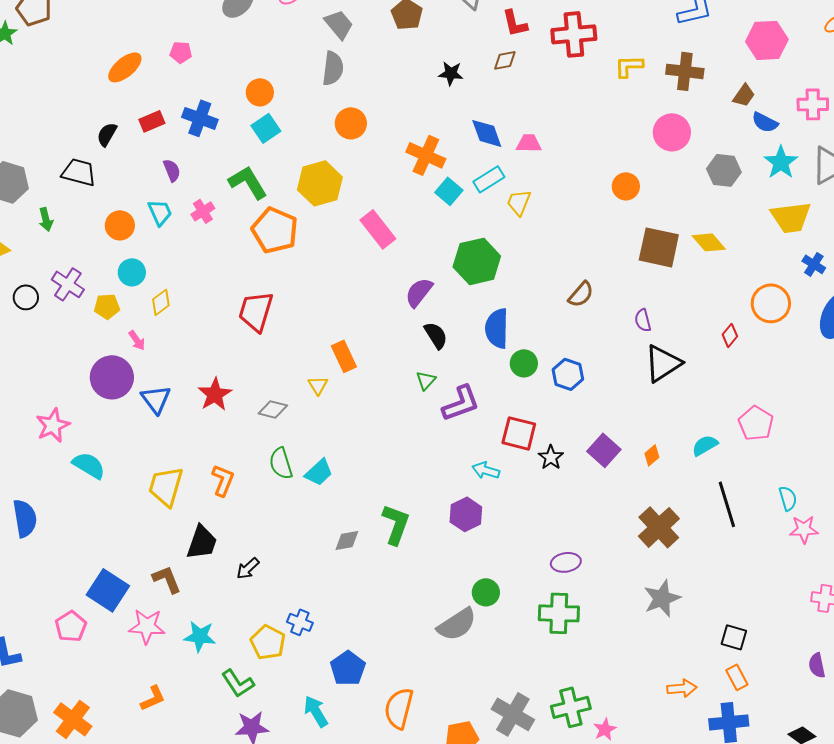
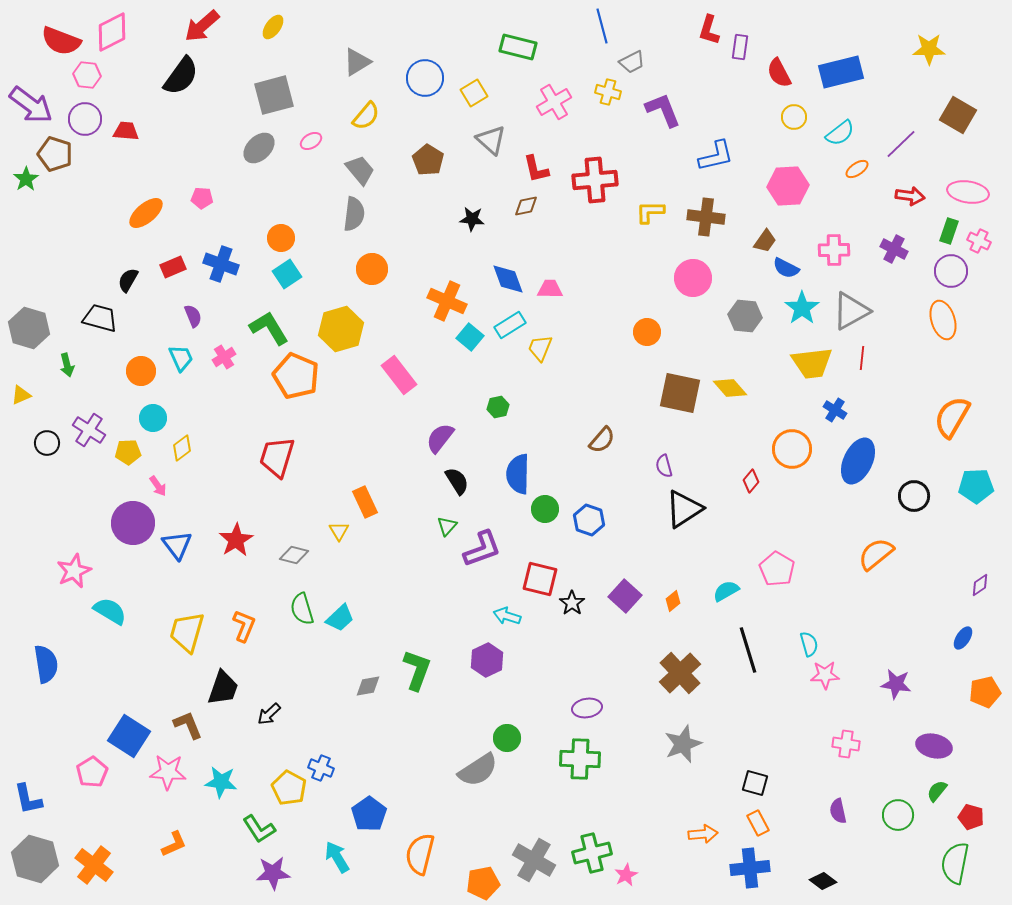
green hexagon: (477, 261) -> (498, 407), size x0.5

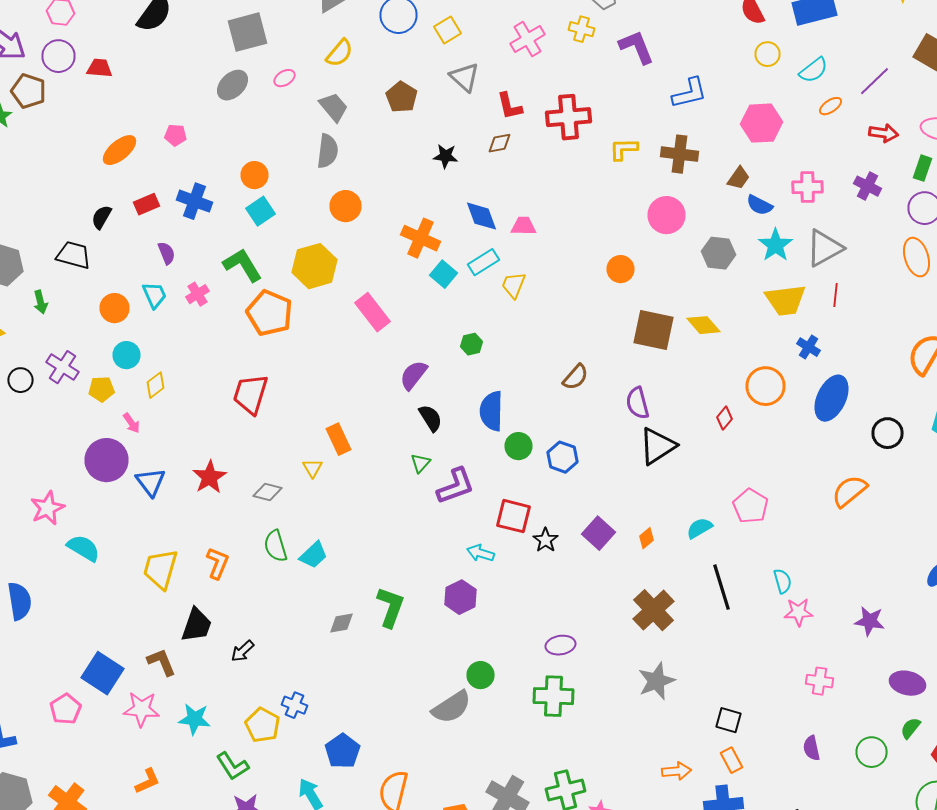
purple semicircle: (664, 466) -> (638, 403), size x1.4

